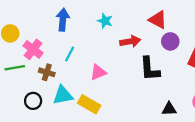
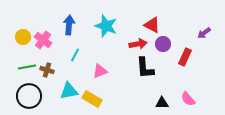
cyan star: (105, 21) -> (106, 26), size x1.6
red arrow: (130, 41) -> (138, 44), moved
pink cross: (33, 49) -> (43, 40), moved
brown cross: (47, 72) -> (47, 70), moved
black circle: (33, 101) -> (29, 96), moved, size x1.6

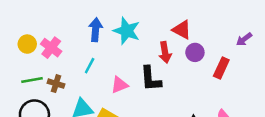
blue arrow: (69, 25) -> (96, 30), moved
red arrow: (138, 44) -> (165, 52), turned 90
black L-shape: (145, 68) -> (151, 79), moved

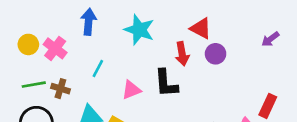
blue arrow: (96, 30) -> (89, 22), moved
red rectangle: (221, 68) -> (268, 106), moved

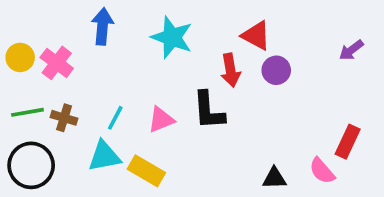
cyan line: (98, 69) -> (115, 118), moved

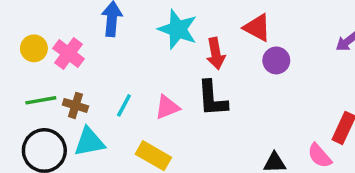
red arrow: (231, 70) -> (216, 54), moved
cyan triangle: (104, 156) -> (89, 142), moved

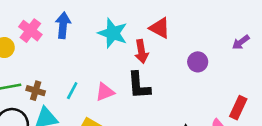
red triangle: (257, 28) -> (160, 28), moved
pink cross: (69, 54) -> (30, 31), moved
purple circle: (276, 60) -> (198, 62), moved

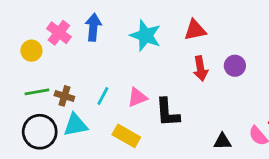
red triangle: (160, 28) -> (195, 30), turned -40
red arrow: (141, 51) -> (201, 69), moved
black L-shape: (139, 85) -> (168, 112), moved

